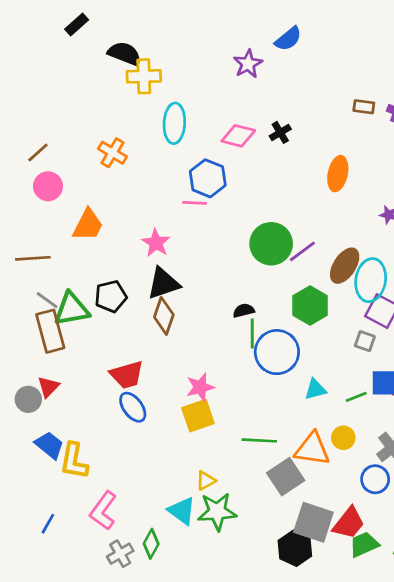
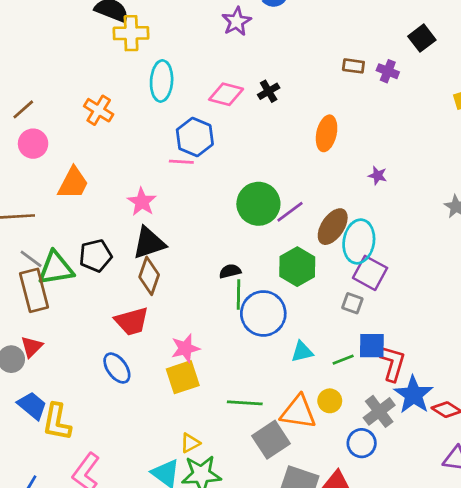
red trapezoid: (127, 375) -> (132, 321), moved

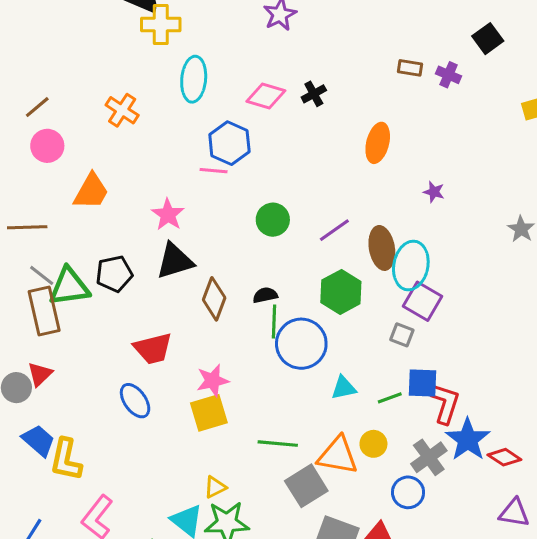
green circle: (258, 204) -> (273, 220), moved, size x0.7
brown ellipse: (333, 227) -> (382, 248), turned -45
brown diamond: (149, 276) -> (214, 299), moved

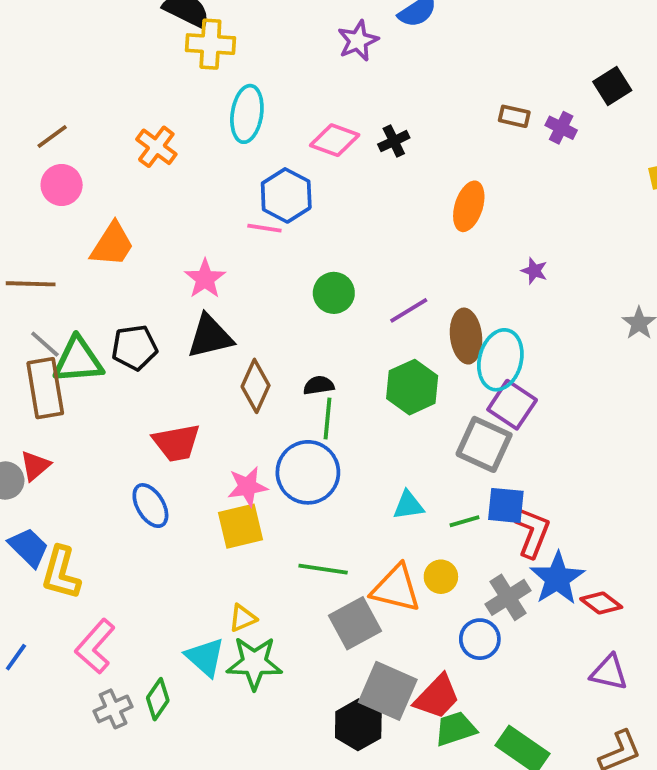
gray square: (402, 335) -> (484, 444), size x1.8
blue circle: (301, 344) -> (308, 472), moved

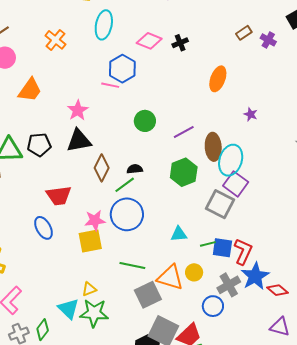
brown rectangle: (514, 116) -> (244, 33), turned -49
green line: (328, 419) -> (125, 185), moved, turned 45
blue square: (506, 505) -> (222, 248), moved

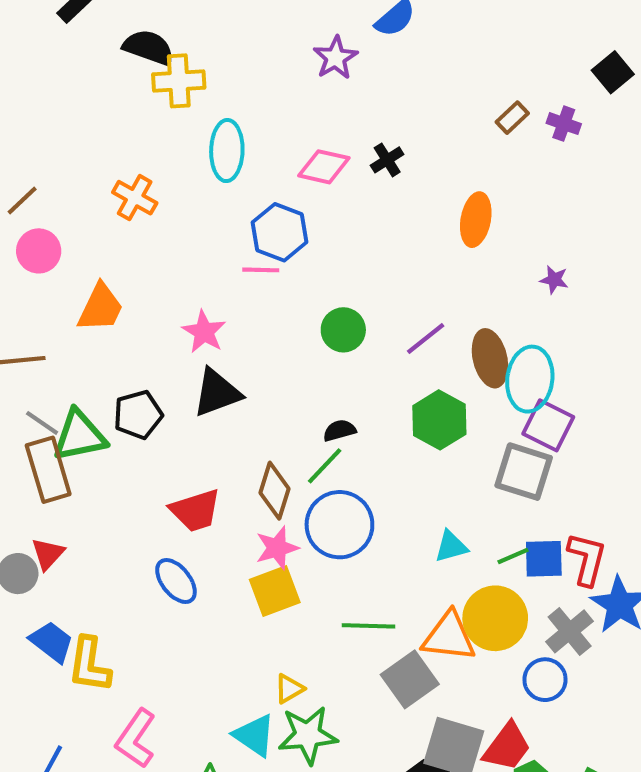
brown diamond: (102, 168) -> (274, 491), moved
yellow circle: (194, 272) -> (495, 618), size x1.8

